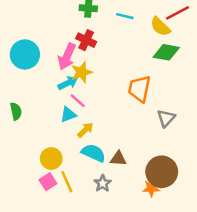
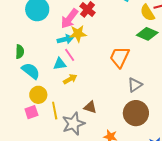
cyan semicircle: (93, 153) -> (31, 71), moved
brown circle: (162, 172) -> (136, 113), moved
yellow line: (67, 182) -> (55, 111), moved
gray star: (103, 183) -> (73, 124), size x1.6

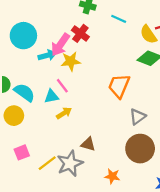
cyan arrow: (65, 39) -> (47, 55), moved
cyan semicircle: (31, 71) -> (24, 92), moved
yellow circle: (38, 95) -> (14, 116), moved
yellow line: (55, 111) -> (47, 163), moved, turned 66

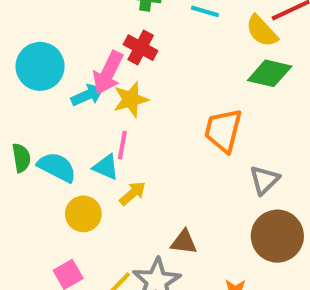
pink line: (62, 86) -> (122, 145), turned 56
cyan triangle: (51, 96) -> (106, 167), turned 42
yellow circle: (14, 116) -> (83, 214), moved

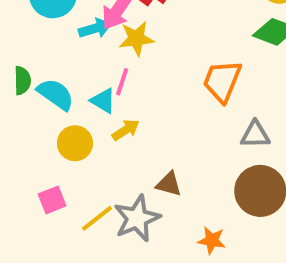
gray triangle: (264, 180) -> (255, 135), turned 36

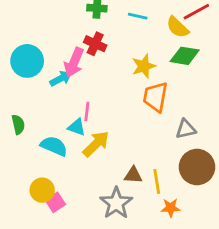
yellow star: (136, 39) -> (144, 66), moved
cyan semicircle: (56, 94) -> (54, 146), moved
yellow arrow: (126, 130) -> (96, 144), size x1.5
yellow circle: (75, 143) -> (42, 190), moved
yellow line: (97, 218) -> (157, 182), moved, turned -50

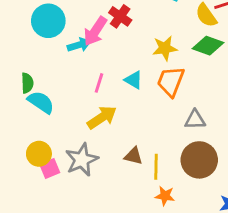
cyan triangle: (77, 127) -> (133, 80), moved
cyan semicircle: (54, 146) -> (41, 102), moved
gray star: (116, 203) -> (82, 160), moved

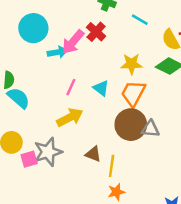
brown circle: (199, 160) -> (131, 125), moved
pink square: (50, 169) -> (29, 159), moved
orange star: (165, 196) -> (116, 192), turned -30

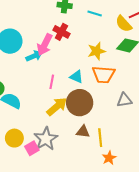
orange trapezoid: (133, 93) -> (104, 75), turned -100
brown circle: (131, 125) -> (80, 103), moved

